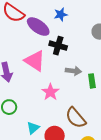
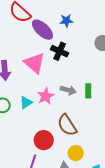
gray arrow: (73, 71) -> (68, 90), moved
cyan triangle: (33, 128) -> (26, 102), moved

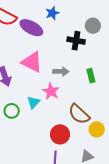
black cross: (60, 51) -> (76, 41), moved
gray arrow: (68, 90) -> (61, 71), moved
yellow circle: (76, 153) -> (97, 129), moved

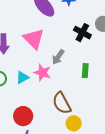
gray arrow: (61, 71) -> (58, 57), turned 105
pink star: (51, 91) -> (42, 73), turned -30
red circle: (60, 134) -> (23, 116), moved

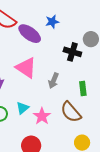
pink star: (42, 73) -> (42, 116), moved, turned 30
brown semicircle: (62, 103) -> (71, 112), moved

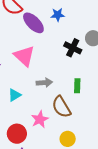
gray arrow: (54, 81) -> (44, 83), moved, turned -126
pink star: (42, 116) -> (40, 119), moved

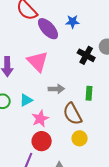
pink star: (40, 119) -> (40, 119), moved
red circle: (17, 134) -> (42, 141), moved
yellow circle: (68, 139) -> (80, 138), moved

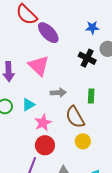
blue star: (72, 22) -> (92, 28), moved

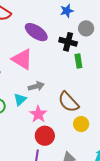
purple ellipse: (48, 33) -> (36, 32), moved
gray arrow: (58, 93) -> (36, 86), moved
green rectangle: (91, 96) -> (78, 61), moved

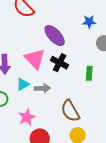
black cross: (68, 42) -> (60, 63), moved
cyan triangle: (20, 99) -> (23, 84), moved
pink star: (38, 114) -> (27, 117), moved

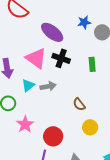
blue star: (89, 22) -> (84, 22), moved
brown semicircle: (70, 111) -> (79, 104), size x0.6
pink star: (27, 117) -> (25, 124), moved

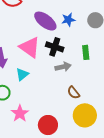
blue star: (84, 22) -> (68, 20), moved
gray arrow: (48, 86) -> (63, 67), moved
yellow circle: (90, 127) -> (85, 115), size x1.5

